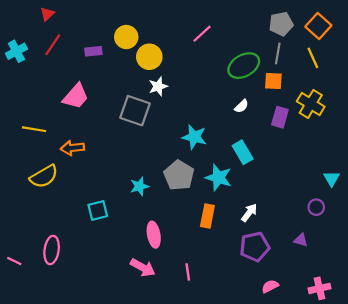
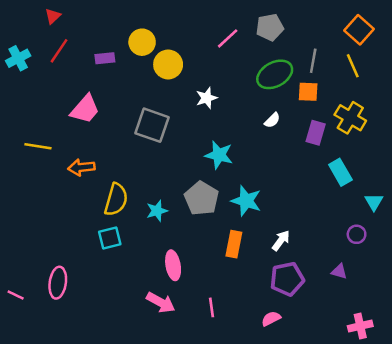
gray pentagon: (281, 24) -> (270, 27), moved
white star: (158, 86) -> (207, 98), moved
cyan rectangle: (243, 152) -> (340, 172), moved
yellow semicircle: (44, 176) -> (116, 200), moved, turned -44
pink semicircle: (270, 286) -> (271, 319), moved

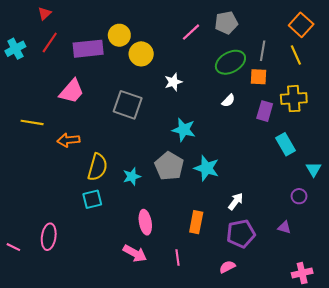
purple rectangle: (105, 58) -> (88, 49), size x1.8
yellow cross: (350, 118) -> (294, 99), turned -35
orange rectangle: (234, 244) -> (196, 222), moved

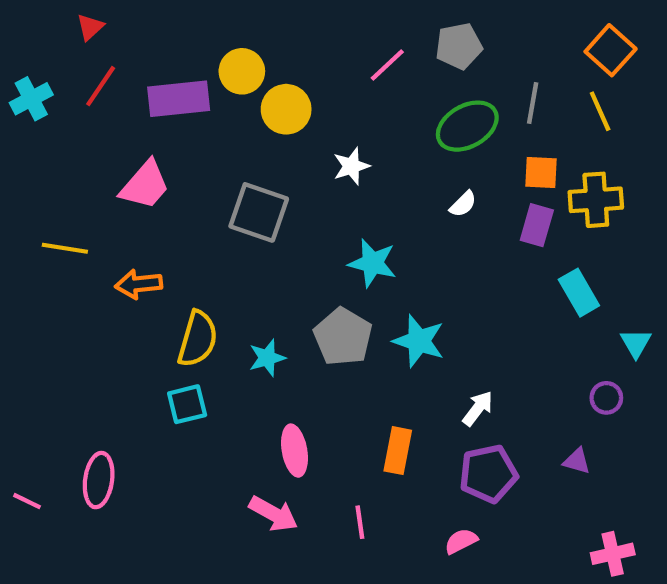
orange square: (258, 77) -> (541, 172), moved

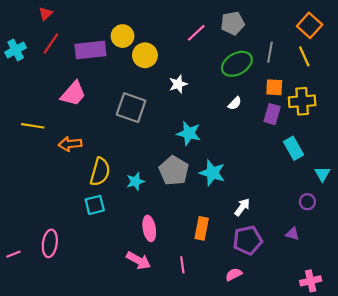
pink line: (27, 501) -> (13, 254), turned -48

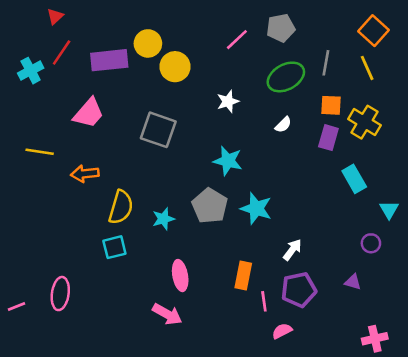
cyan cross: (16, 50) -> (31, 71), moved
white star: (178, 84) -> (228, 101), moved
yellow cross: (302, 101) -> (365, 122), turned 35
pink line: (182, 265) -> (264, 301), moved

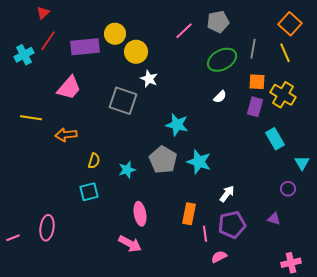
white star: (228, 101) -> (149, 79), moved, turned -30
yellow semicircle: (121, 207) -> (94, 161), size x0.6

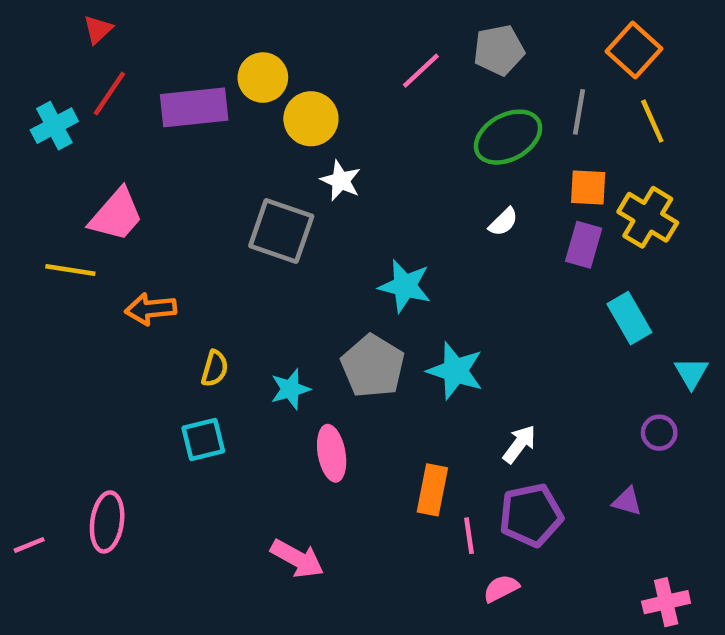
orange square: (290, 24) -> (634, 50), moved
pink trapezoid: (69, 88) -> (116, 215), moved
pink ellipse: (140, 214) -> (332, 453), moved

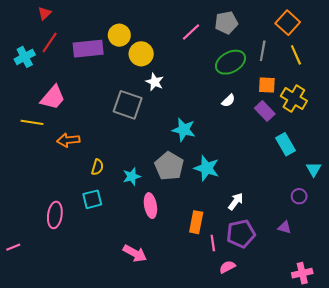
purple rectangle: (584, 245) -> (265, 111), turned -60
pink ellipse: (107, 522) -> (55, 215), moved

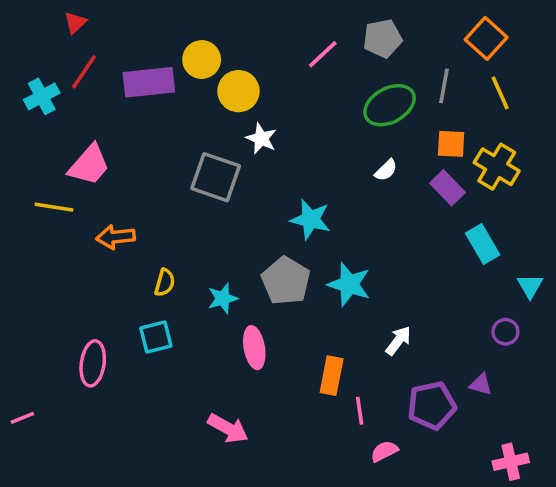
purple pentagon: (241, 234) -> (432, 406), moved

